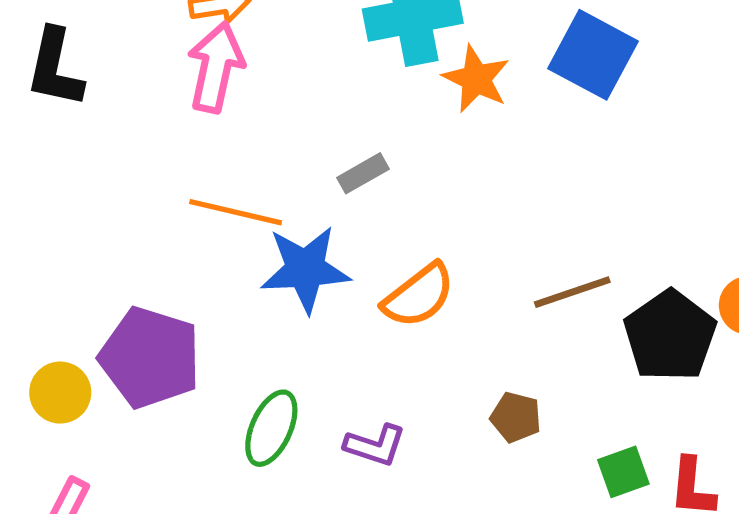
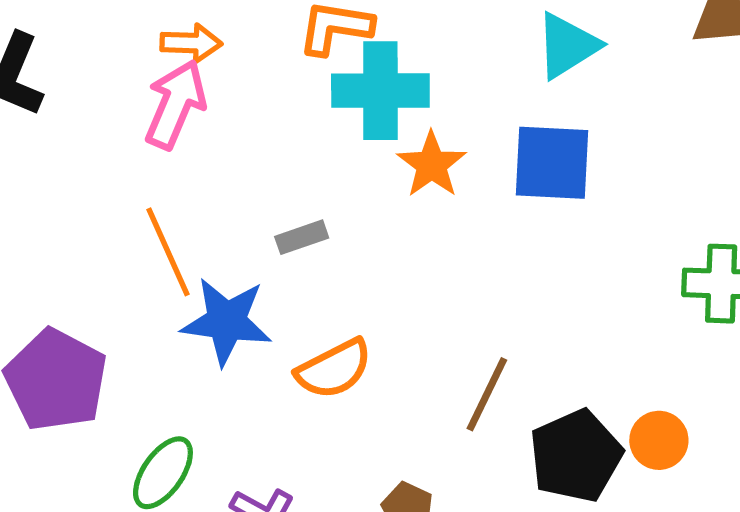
blue square: (593, 55) -> (552, 163), turned -36
orange line: (236, 212) -> (168, 252), turned 42
brown line: (572, 292) -> (487, 394), turned -56

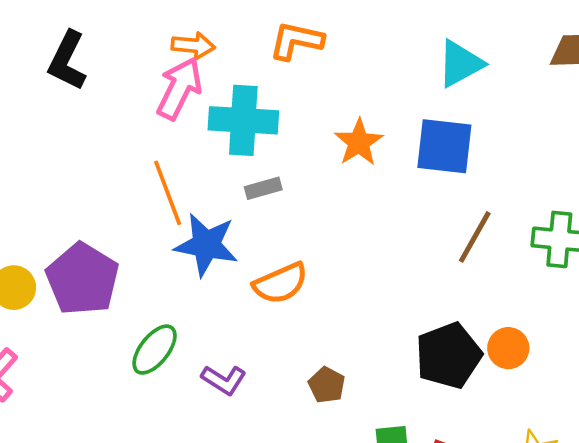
cyan cross: (380, 91) -> (243, 120), moved
brown line: (487, 394) -> (475, 237), moved

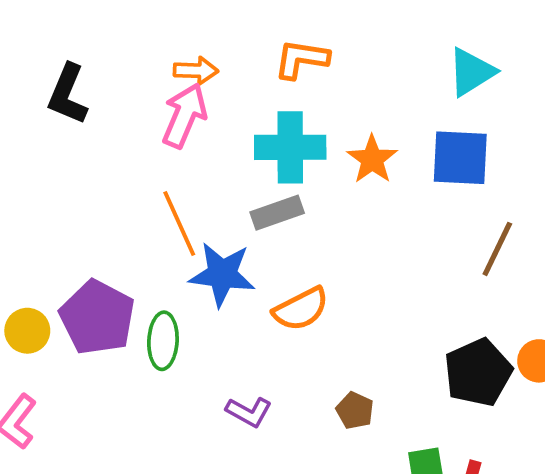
cyan cross: (243, 120) -> (290, 147), moved
gray rectangle: (263, 188) -> (277, 213), size x1.4
green ellipse: (155, 350) -> (163, 341), moved, turned -32

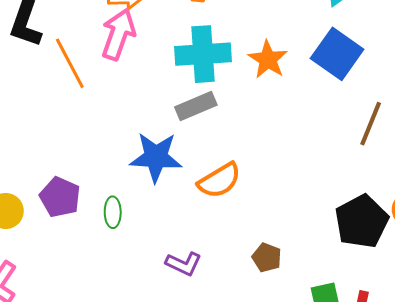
blue square: (460, 158) -> (337, 54), turned 36
orange line: (179, 224) -> (70, 63), moved
purple pentagon: (97, 317) -> (60, 197), size x0.7
green ellipse: (163, 341) -> (113, 212), size x0.7

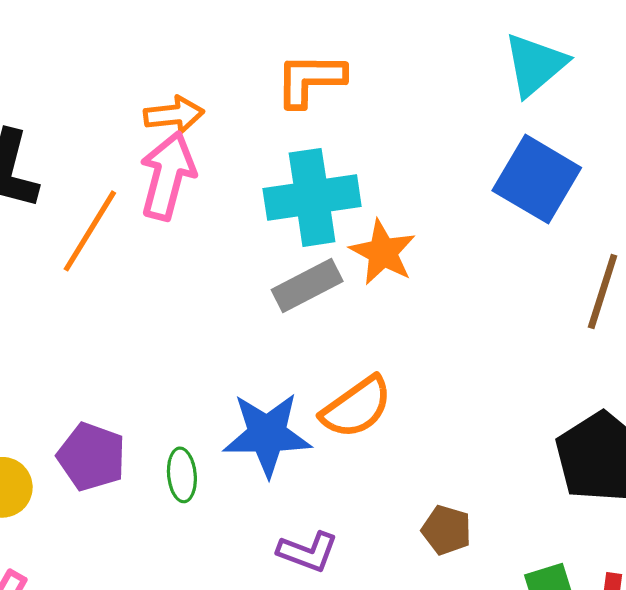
orange star: (268, 59) -> (383, 252), moved
orange line: (70, 63) -> (90, 231), turned 64
blue star: (156, 157) -> (267, 434), moved

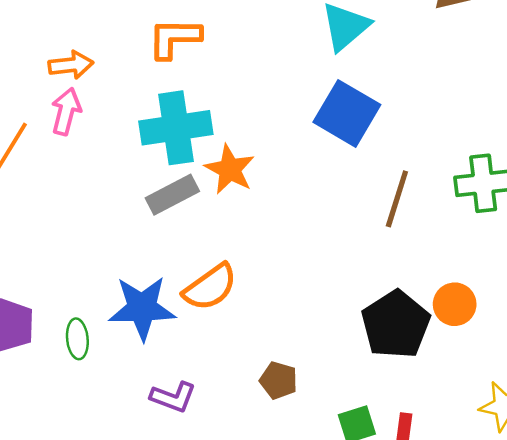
pink arrow: (167, 176) -> (66, 111), size x0.7

